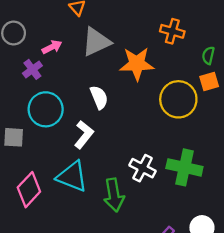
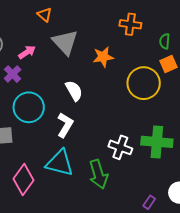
gray triangle: (96, 42) -> (65, 42), turned -40
orange star: (137, 64) -> (103, 57), size x0.7

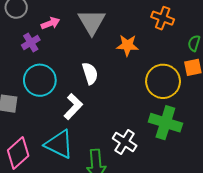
green cross: (157, 142) -> (165, 123), moved

